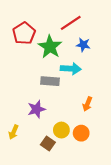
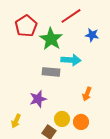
blue star: (83, 45) -> (92, 35), moved

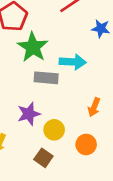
green star: (51, 39) -> (33, 47), moved
yellow circle: (62, 119) -> (54, 130), moved

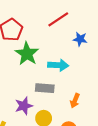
gray rectangle: (46, 78) -> (45, 88), moved

